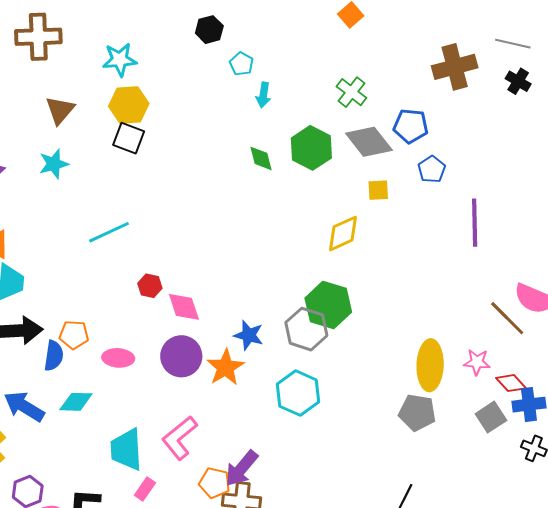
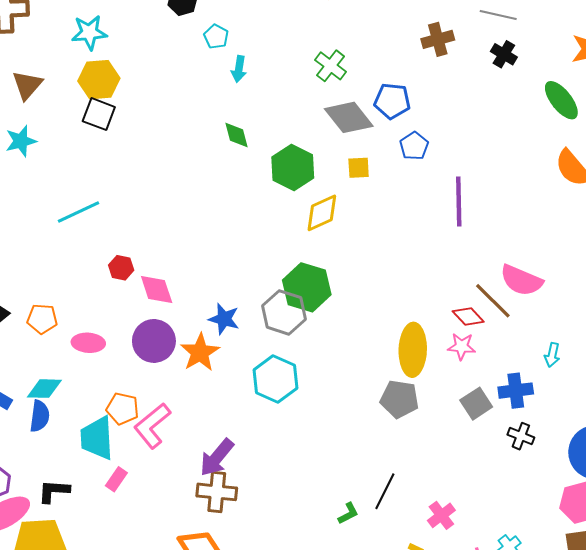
brown cross: (455, 67) -> (438, 39), size x0.7
green hexagon: (311, 148) -> (293, 167), moved
blue semicircle: (54, 356) -> (40, 416), moved
red diamond: (511, 383) -> (468, 317), moved
orange pentagon: (215, 483) -> (122, 409), moved

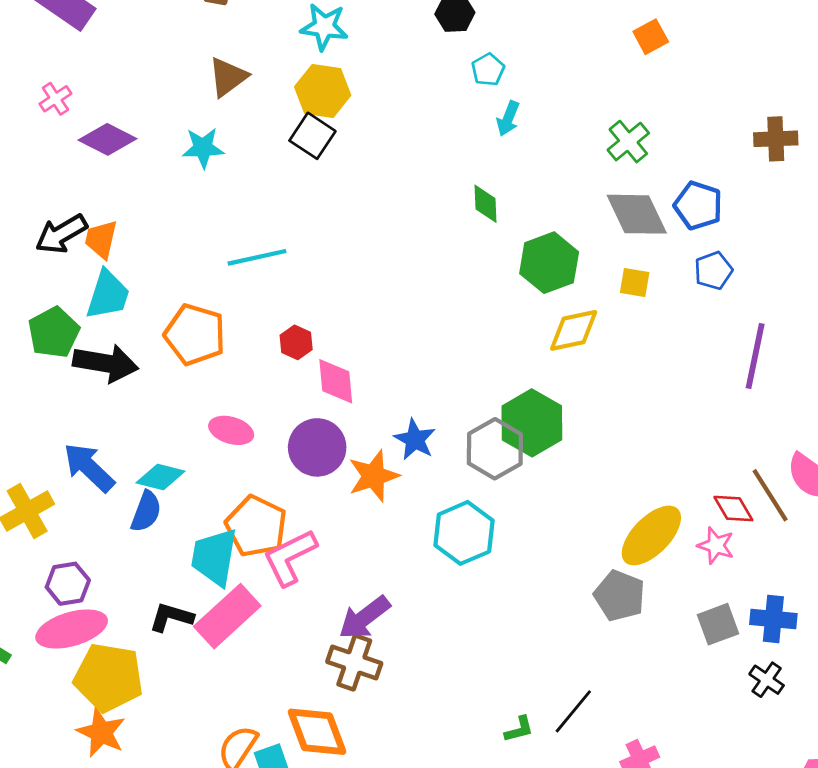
orange pentagon: (42, 319) -> (195, 334), moved, size x1.5
yellow ellipse: (413, 350) -> (651, 535), turned 30
orange pentagon: (122, 409) -> (256, 526), size x1.4
pink rectangle: (116, 479) -> (227, 616), size x2.0
black L-shape: (54, 491) -> (171, 617), moved

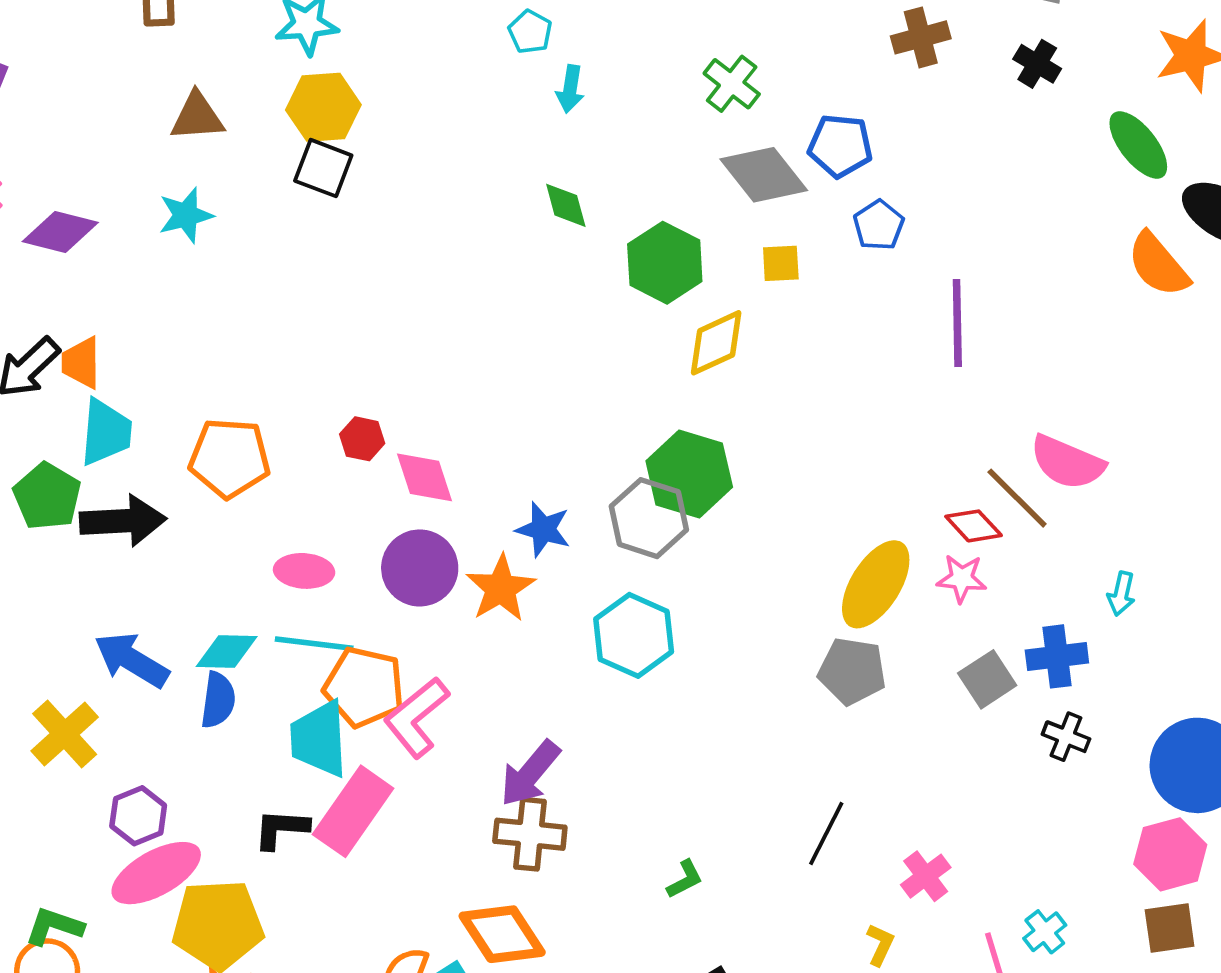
brown triangle: (228, 77) -> (197, 117), turned 45
cyan line: (257, 257) -> (314, 644), moved, turned 32
green L-shape: (519, 729) -> (685, 879), moved

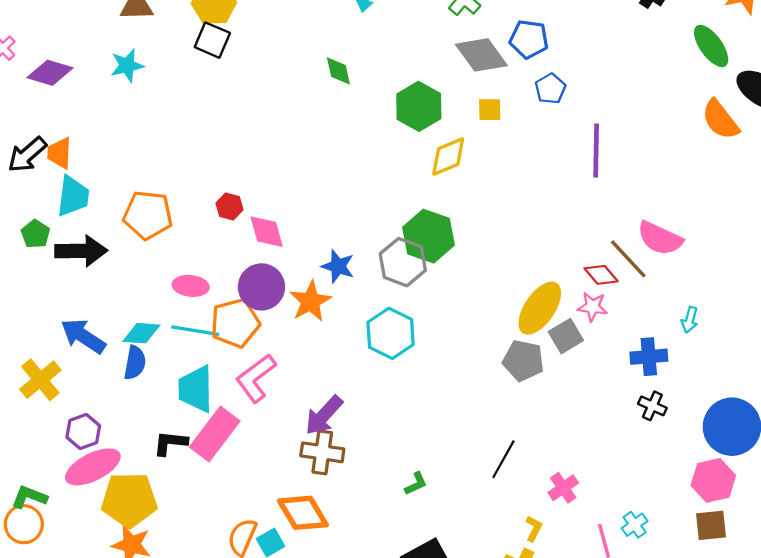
green diamond: (566, 205) -> (338, 71), moved
green pentagon: (47, 496) -> (35, 234), size x0.7
gray square: (987, 679) -> (566, 336), moved
orange pentagon: (364, 687) -> (235, 323), moved, turned -30

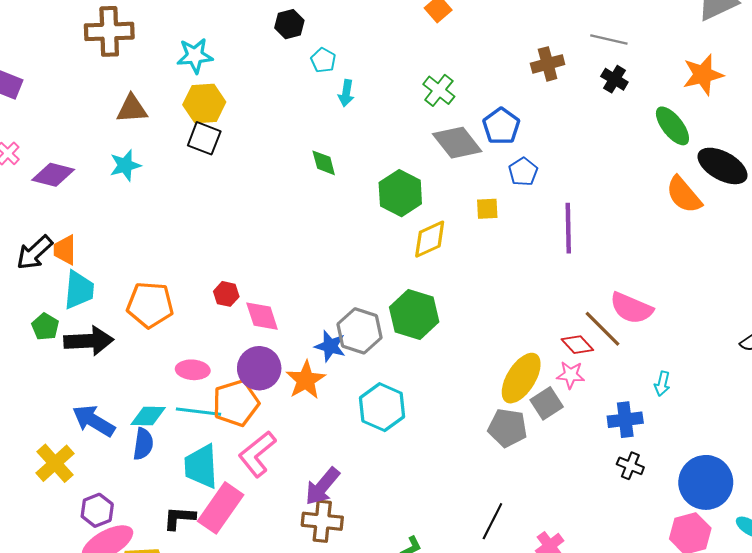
blue pentagon: (529, 39) -> (501, 126), turned 30
yellow square: (490, 110) -> (487, 209), moved
gray hexagon: (403, 262) -> (360, 331), moved

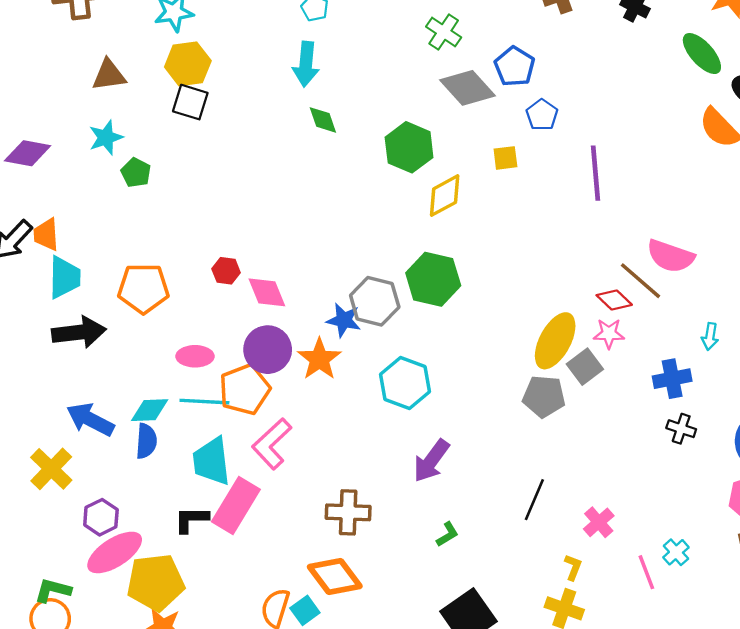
cyan arrow: (346, 93) -> (306, 64), moved, size x1.5
green pentagon: (45, 327) -> (136, 173), moved
purple arrow: (322, 486) -> (431, 461), moved

